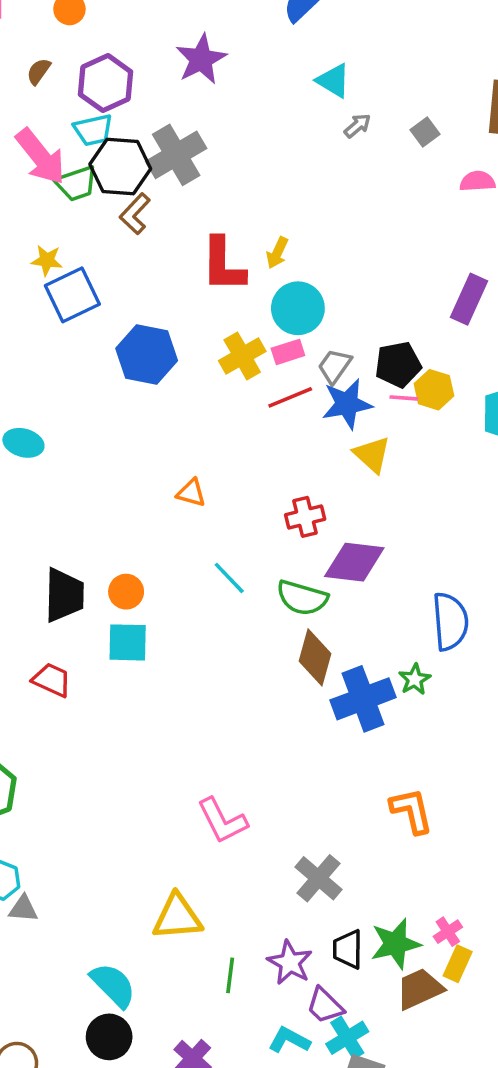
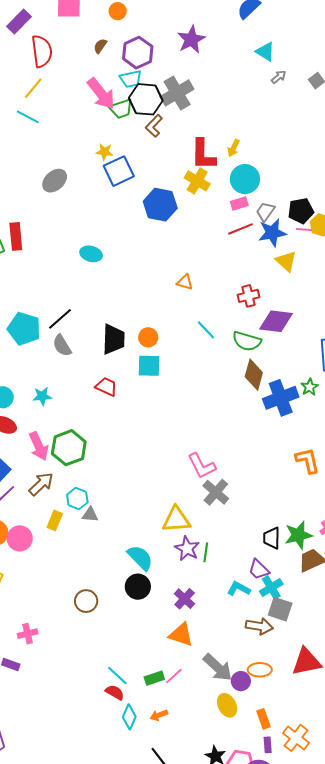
yellow cross: (242, 356) -> (197, 181), moved, turned -30
gray cross: (318, 878) -> (216, 492), moved
purple star: (290, 962) -> (187, 549), moved

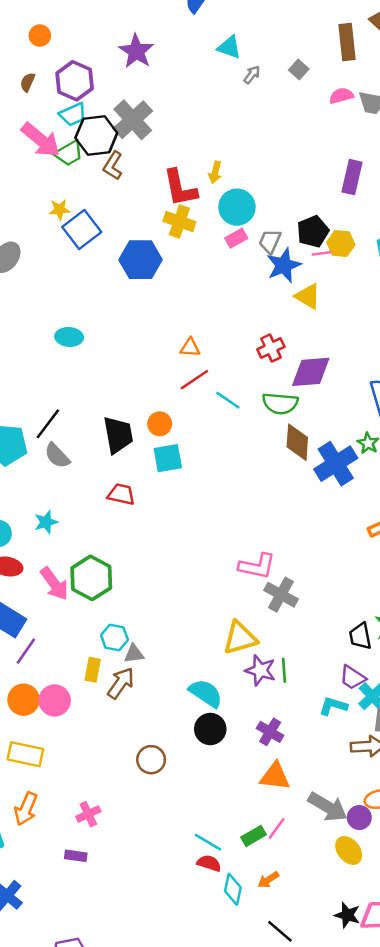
red line: (240, 229) -> (194, 380), moved
pink L-shape: (202, 466) -> (257, 566), turned -40
brown arrow: (41, 484) -> (121, 683), moved

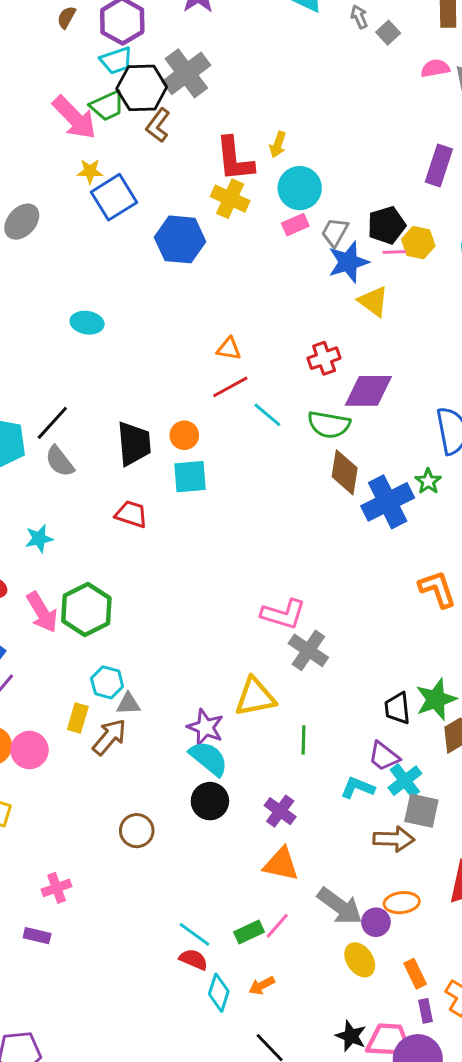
gray arrow: (252, 75) -> (359, 17), moved, turned -66
pink arrow: (41, 140) -> (74, 118), moved
purple star: (260, 670) -> (205, 727), moved

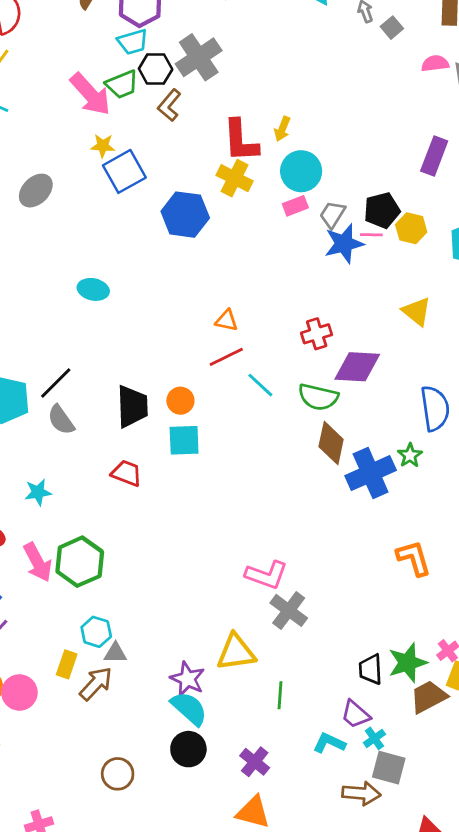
black hexagon: (142, 88) -> (156, 69), size x0.7
pink line: (394, 252) -> (371, 235), moved
yellow triangle: (373, 301) -> (417, 312), moved
cyan cross: (405, 781) -> (374, 738), size x0.7

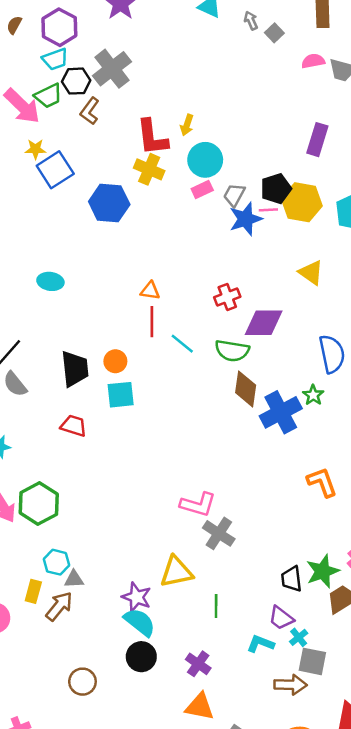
yellow hexagon: (411, 228) -> (302, 202), size x1.5
cyan ellipse: (93, 289) -> (50, 281), moved
red line: (226, 357) -> (152, 322), turned -60

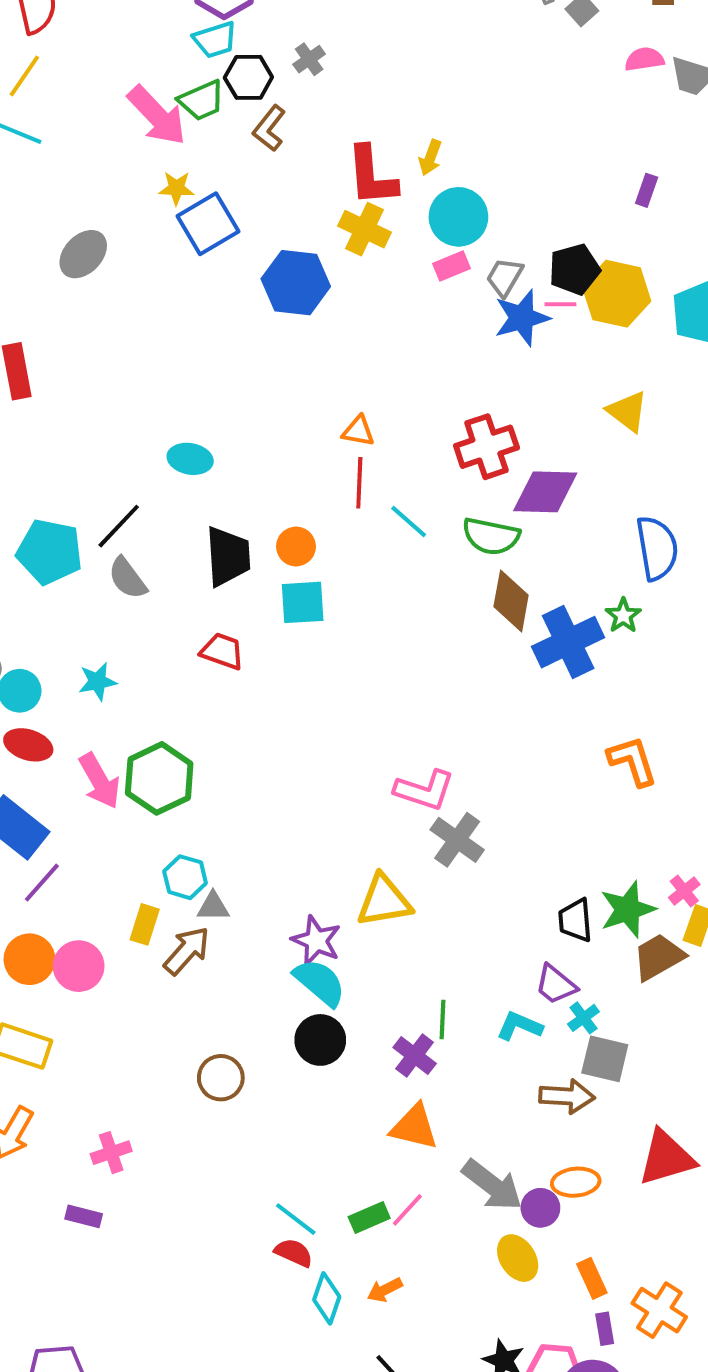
gray cross: (112, 69) -> (309, 59), size x0.5
purple rectangle: (317, 140) -> (647, 190), size x0.6
cyan ellipse: (50, 281) -> (190, 459), moved
red cross: (227, 297) -> (486, 447), size x1.4
green line: (216, 606) -> (443, 1019), moved

